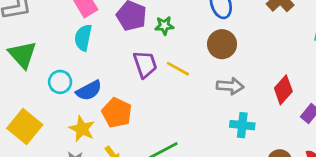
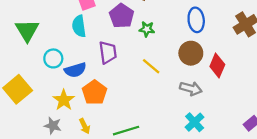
cyan semicircle: (83, 38) -> (79, 26), turned -30
purple trapezoid: (145, 64) -> (108, 52), moved
red diamond: (283, 90) -> (217, 65), moved, turned -30
cyan cross: (242, 125) -> (195, 122), turned 30

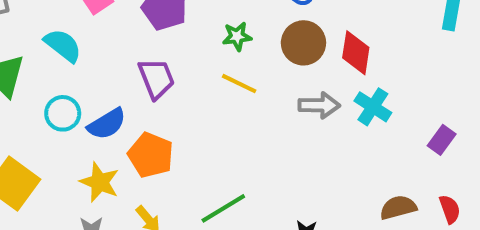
cyan semicircle: (79, 26) -> (63, 45), moved, turned 150
green star: (147, 29) -> (237, 36), moved
cyan cross: (195, 122) -> (373, 107), moved

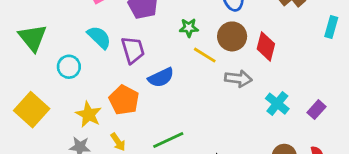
cyan semicircle: (63, 45) -> (99, 37), moved
yellow line: (239, 84) -> (205, 55), moved
cyan cross: (373, 107) -> (277, 104), moved
blue semicircle: (107, 124) -> (161, 78), moved

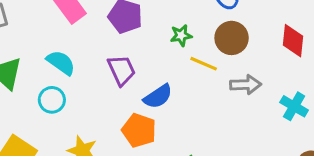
cyan semicircle: (99, 37) -> (61, 63), moved
red diamond: (266, 46) -> (293, 41), moved
orange pentagon: (124, 100) -> (139, 130), moved

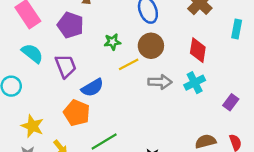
cyan semicircle: (61, 63) -> (32, 53), moved
yellow line: (204, 64) -> (129, 64), turned -54
cyan cross: (294, 106) -> (195, 83), moved, turned 30

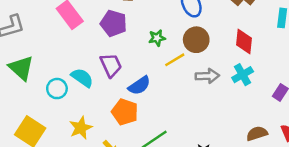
cyan semicircle: (32, 53) -> (82, 78), moved
yellow star: (32, 126) -> (81, 128), turned 30

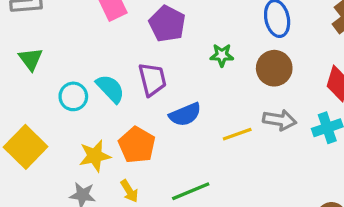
yellow line: (175, 60) -> (237, 134), moved
green triangle: (21, 68) -> (31, 59), size x0.7
orange pentagon: (125, 112) -> (137, 145), moved

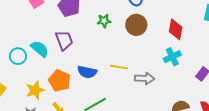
blue semicircle: (185, 115) -> (87, 72), moved, turned 42
gray arrow: (280, 120) -> (145, 78), moved
yellow line: (237, 134) -> (119, 67), turned 36

